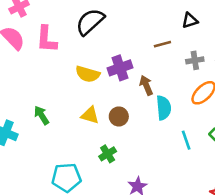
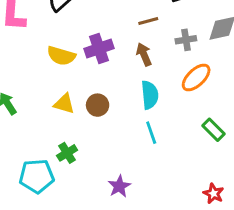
brown arrow: (146, 85) -> (144, 54), moved
cyan line: (186, 140) -> (151, 133), moved
green cross: (108, 154) -> (67, 153), moved

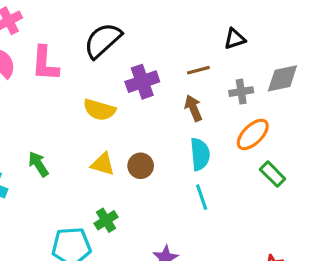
purple cross: (99, 49) -> (142, 82), moved
green rectangle: (213, 130) -> (273, 174), moved

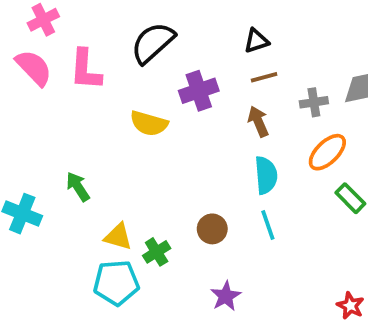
black triangle: (235, 39) -> (256, 41), moved
yellow triangle: (103, 164) -> (118, 237), moved
brown circle: (141, 166) -> (212, 229), moved

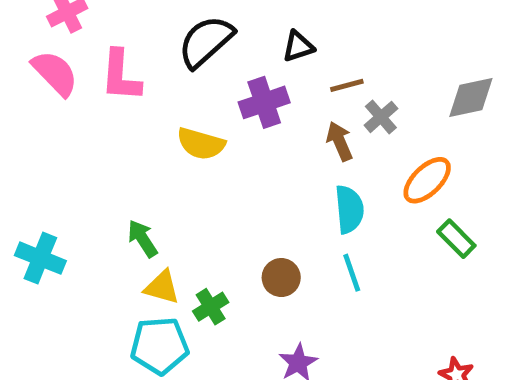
black triangle: (256, 41) -> (298, 46), moved
gray cross: (314, 102) -> (381, 117), moved, turned -32
green arrow: (78, 187) -> (143, 239), moved

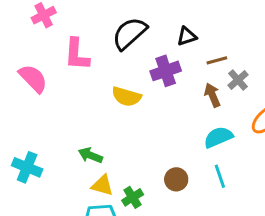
pink semicircle: (55, 73) -> (33, 78), moved
cyan semicircle: (349, 209) -> (218, 137), turned -108
green arrow: (143, 239) -> (90, 155), turned -35

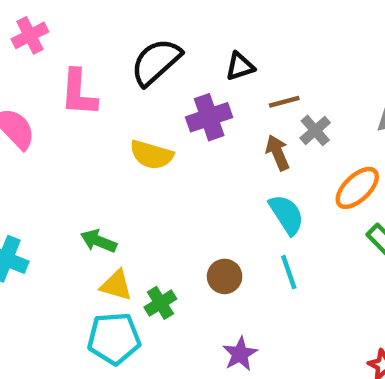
cyan semicircle: (218, 137) -> (286, 215), turned 80

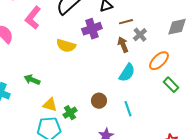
pink L-shape: (79, 93) -> (33, 18), turned 35
cyan semicircle: (286, 215) -> (127, 73), turned 66
green arrow: (98, 241) -> (32, 80), moved
cyan line: (289, 272) -> (128, 109), moved

